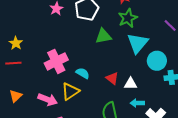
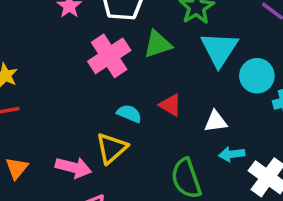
pink cross: (56, 61) -> (109, 56), moved
red triangle: (112, 78) -> (170, 105), moved

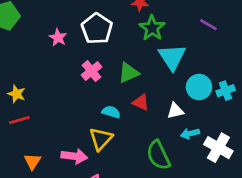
green triangle: (158, 44) -> (128, 73), moved
pink cross: (109, 56) -> (92, 71), size x0.7
cyan circle: (257, 76) -> (199, 87), moved

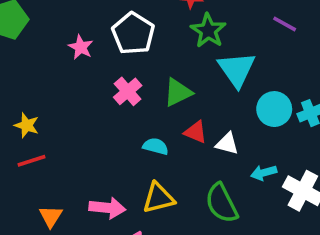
white triangle: (175, 111) -> (227, 144), moved, turned 30
yellow triangle: (101, 139) -> (158, 198), moved, turned 35

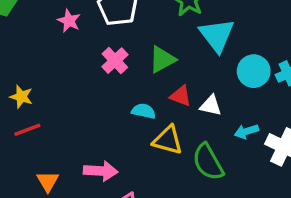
yellow triangle: (158, 198) -> (168, 140), moved, turned 32

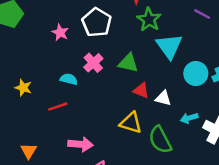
green triangle: (162, 59) -> (128, 63), turned 40
cyan semicircle: (144, 111) -> (69, 79), moved
red line: (27, 130) -> (58, 107), moved
orange triangle: (48, 181) -> (29, 151), moved

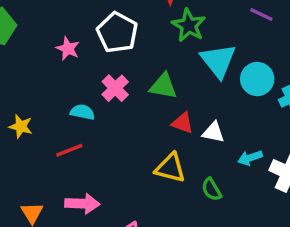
cyan circle: (196, 74) -> (257, 79), moved
green semicircle: (160, 140) -> (212, 189), size x0.6
pink arrow: (80, 144) -> (82, 204), moved

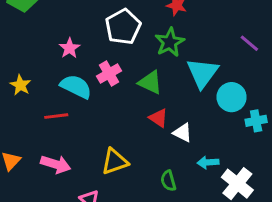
green star: (189, 25) -> (170, 42), moved
pink star: (68, 49) -> (70, 48), moved
cyan semicircle: (82, 112) -> (76, 87), size x1.5
yellow triangle: (170, 168) -> (115, 161), moved, turned -48

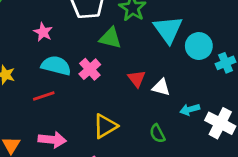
pink cross: (109, 73) -> (90, 69), moved
green triangle: (150, 82) -> (110, 38), moved
red triangle: (158, 118) -> (137, 79), turned 30

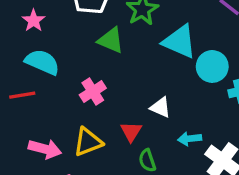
cyan triangle: (168, 30) -> (179, 41), turned -40
pink cross: (90, 69) -> (93, 91), moved
red triangle: (137, 79) -> (131, 132), moved
pink arrow: (52, 140) -> (45, 149), moved

